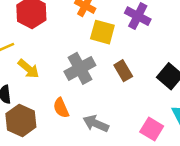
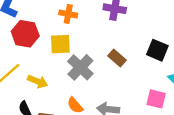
yellow square: (102, 32) -> (60, 44), moved

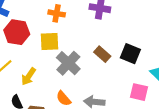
black square: (157, 50) -> (130, 54), moved
yellow arrow: (38, 81) -> (29, 76), turned 102

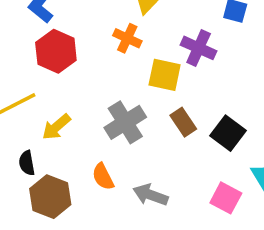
yellow square: (50, 42) -> (165, 75), moved

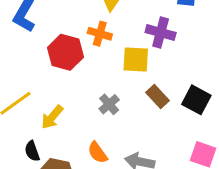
red hexagon: (56, 51) -> (65, 52), moved
gray cross: (125, 122) -> (109, 104), size x0.6

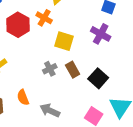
purple cross: (161, 32) -> (101, 34), moved
gray cross: (109, 104) -> (50, 69), moved

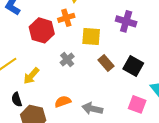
orange cross: (44, 18) -> (66, 18), turned -35
gray cross: (50, 69) -> (67, 60), moved
orange semicircle: (23, 97) -> (63, 102), turned 105

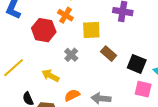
orange cross: (66, 18) -> (65, 15), turned -35
black square: (133, 66) -> (137, 64), moved
yellow arrow: (31, 76) -> (50, 76), moved, turned 84

